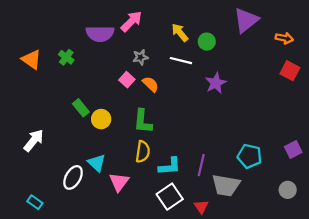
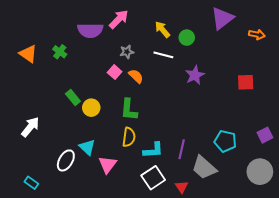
red square: (290, 71) -> (246, 82), moved, turned -30
gray trapezoid: (226, 185) -> (204, 168), turned 32
gray circle: (288, 190) -> (260, 172), size x1.6

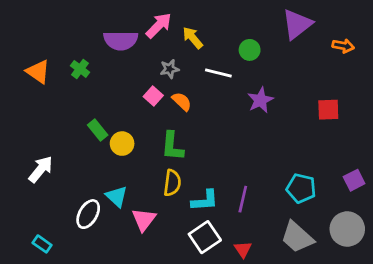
yellow arrow: (162, 29) -> (193, 38), moved
gray trapezoid: (204, 168) -> (297, 237), moved

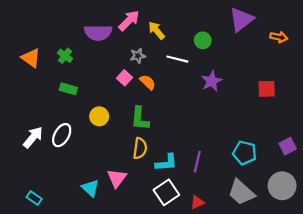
green rectangle: (98, 130) -> (68, 89), moved, turned -35
cyan triangle: (117, 196) -> (90, 188), moved
white ellipse: (88, 214) -> (62, 135), moved
red triangle: (243, 249) -> (197, 202), turned 40

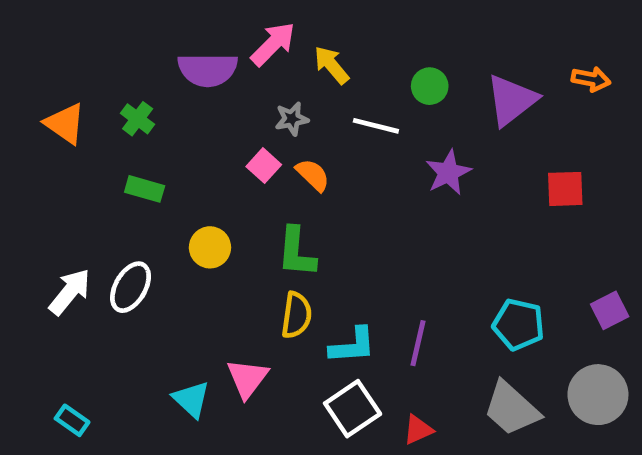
purple triangle: (241, 19) -> (511, 100), moved

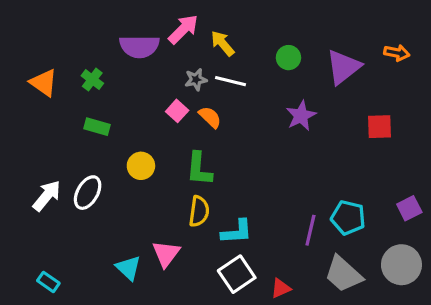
white line: (376, 126) -> (230, 81), moved
purple line: (418, 343) -> (310, 230), moved

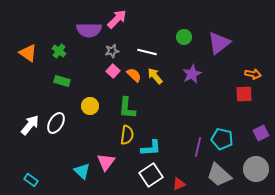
yellow arrow: (223, 43) -> (155, 76), moved
orange arrow: (397, 53) -> (253, 74), moved
gray star: (196, 80) -> (112, 51), moved
red square: (380, 127) -> (244, 94), moved

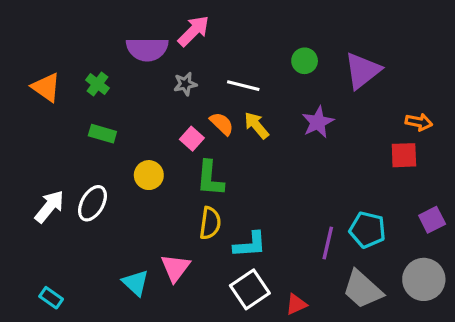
pink square: (113, 71) -> (192, 139), moved

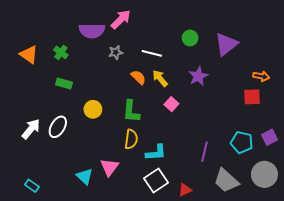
pink square: (192, 139) -> (171, 104), moved
cyan pentagon: (367, 230) -> (242, 142), moved

